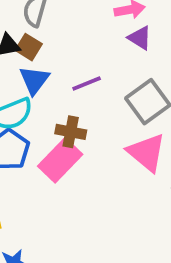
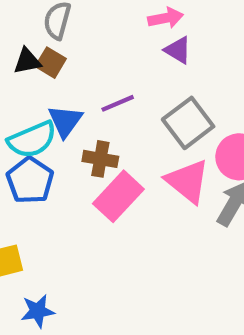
blue triangle: (34, 80) -> (65, 121), moved
pink rectangle: (60, 160) -> (118, 196), moved

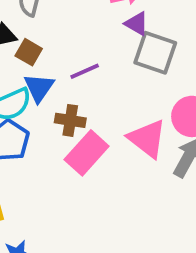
brown square: (51, 63) -> (29, 52), moved
gray square: (188, 123) -> (155, 53), moved, turned -33

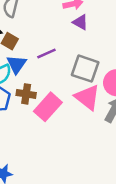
gray square: (155, 53) -> (85, 69), moved
brown cross: (70, 120) -> (26, 94), moved

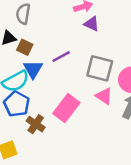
brown cross: (26, 94) -> (36, 124), moved, turned 30
pink triangle: (87, 97) -> (104, 96), size x0.7

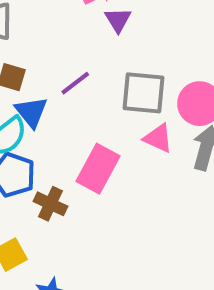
purple triangle: (92, 24) -> (118, 20), turned 42

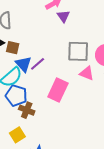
purple line: (75, 83) -> (38, 64), moved
brown cross: (50, 204) -> (27, 110), moved

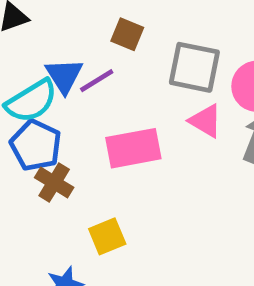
brown square: (13, 48) -> (127, 34), moved
pink rectangle: (58, 90) -> (133, 148), turned 45
yellow square: (17, 135) -> (107, 236), moved

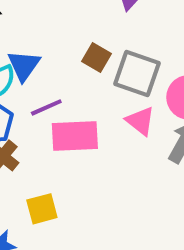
brown square: (127, 34) -> (96, 57), moved
purple line: (97, 81) -> (46, 107), moved

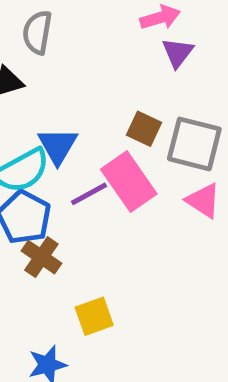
pink rectangle: (75, 136) -> (129, 182), moved, turned 63

